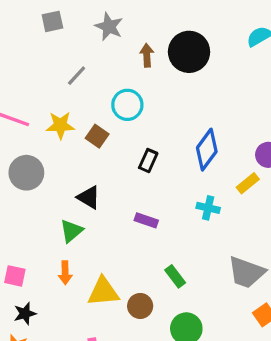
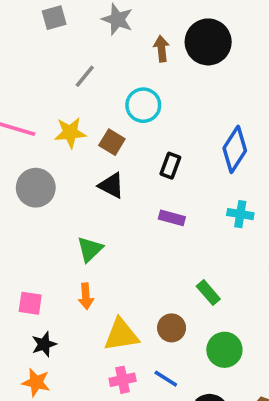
black triangle: (89, 197) -> (111, 185), moved
purple rectangle: (146, 220) -> (172, 218), moved
yellow triangle: (103, 292) -> (121, 335), moved

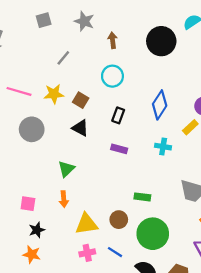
black circle: (208, 42) -> (161, 41), moved
cyan circle: (143, 105) -> (112, 76), moved
green rectangle: (208, 293) -> (142, 197), turned -42
green circle: (224, 350) -> (153, 234), size x1.4

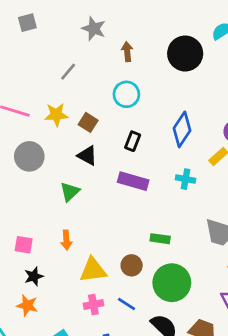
gray square: (44, 20) -> (27, 23), moved
purple rectangle: (119, 149) -> (133, 181), size x1.5
green triangle: (66, 169) -> (70, 192), moved

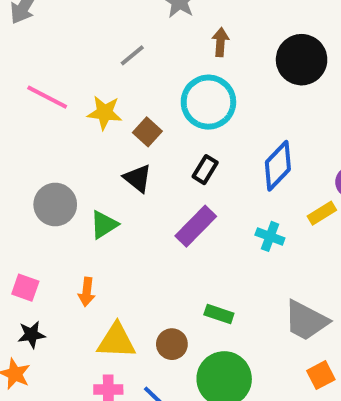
cyan circle: (126, 94) -> (208, 102), size x1.4
gray circle: (29, 156) -> (55, 205), moved
purple rectangle: (133, 181) -> (196, 226), turned -72

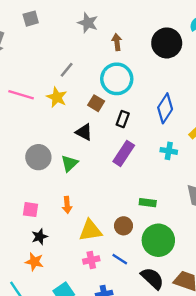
gray line: (132, 55) -> (67, 70), moved
yellow star: (105, 113) -> (57, 97), turned 30
brown square: (147, 132) -> (96, 103), moved

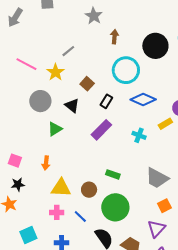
cyan circle: (117, 79) -> (126, 70), moved
blue diamond: (165, 108) -> (143, 100), turned 70
gray circle: (38, 157) -> (40, 101), moved

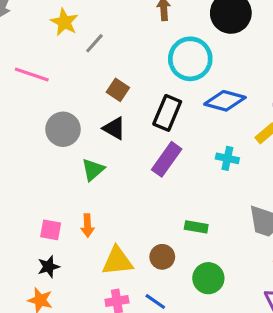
yellow star: (56, 72) -> (64, 22), moved
brown square: (87, 84) -> (118, 90), moved
black rectangle: (106, 101) -> (167, 113), size x1.5
pink square: (15, 161) -> (51, 230), moved
green circle: (115, 207) -> (208, 278), size x0.7

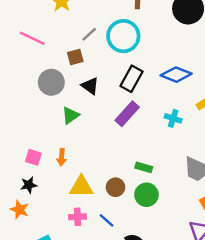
gray line: (94, 43) -> (89, 34), moved
cyan circle: (190, 59) -> (123, 36), moved
brown square: (118, 90) -> (75, 57), moved, turned 35
green circle: (208, 278) -> (146, 195), moved

